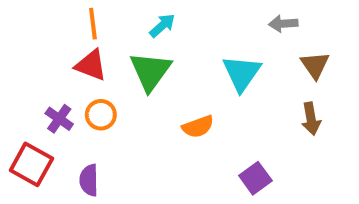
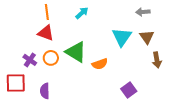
brown triangle: (315, 65) -> (147, 37), moved
green triangle: (150, 71) -> (76, 52), moved, turned -35
red square: (31, 164) -> (16, 83), turned -30

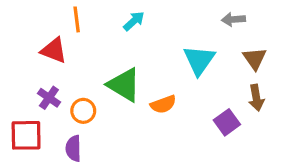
red triangle: (46, 33) -> (54, 50), moved
brown triangle: (147, 37) -> (255, 59), moved
orange circle: (51, 58) -> (83, 111), moved
purple square: (129, 90) -> (227, 122), moved

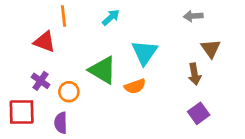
cyan triangle: (199, 60) -> (145, 53), moved
brown arrow: (256, 98) -> (195, 74), moved
purple square: (227, 122) -> (199, 113), moved

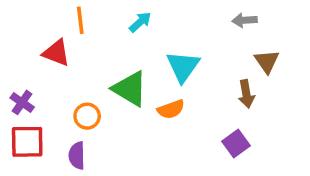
purple cross: (41, 81) -> (22, 102), moved
purple square: (199, 113) -> (236, 144), moved

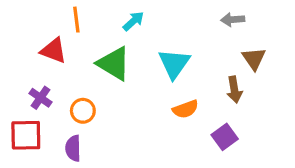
green triangle: (130, 89) -> (114, 64), moved
purple cross: (22, 102) -> (40, 98), moved
orange semicircle: (171, 109) -> (185, 109), moved

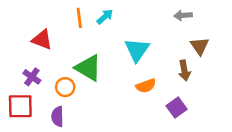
orange line: (76, 20) -> (79, 18), moved
green triangle: (114, 64) -> (88, 68), moved

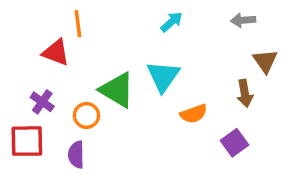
cyan arrow: (105, 17) -> (172, 22), moved
orange line: (79, 18) -> (78, 24), moved
cyan triangle: (137, 50) -> (163, 76), moved

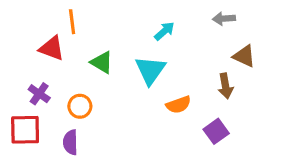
cyan arrow: (172, 22) -> (164, 31), moved
brown triangle: (265, 61) -> (244, 56), turned -30
green triangle: (117, 90) -> (102, 62), moved, size x0.7

